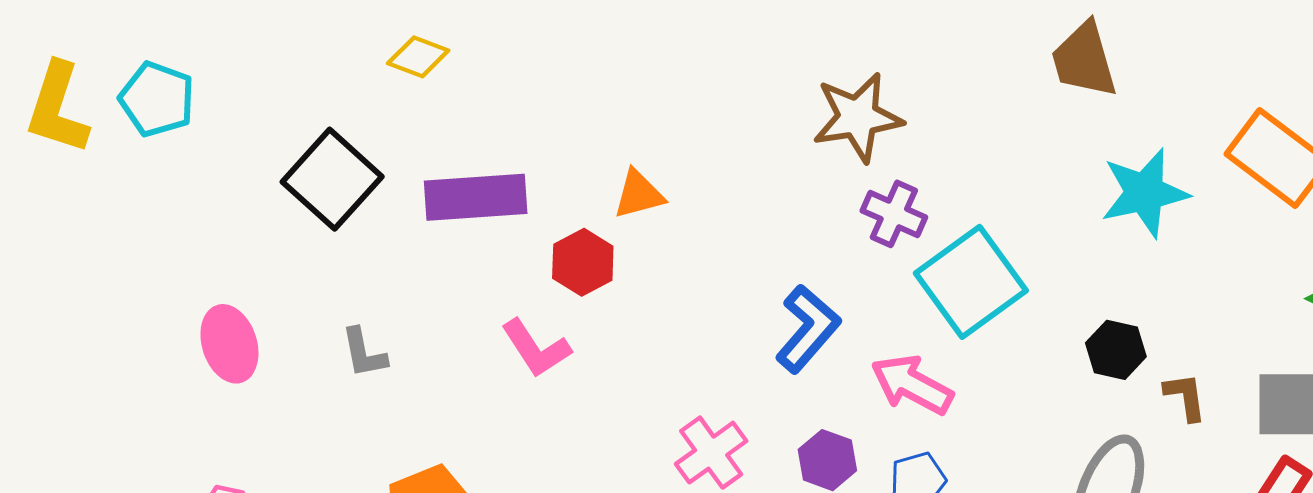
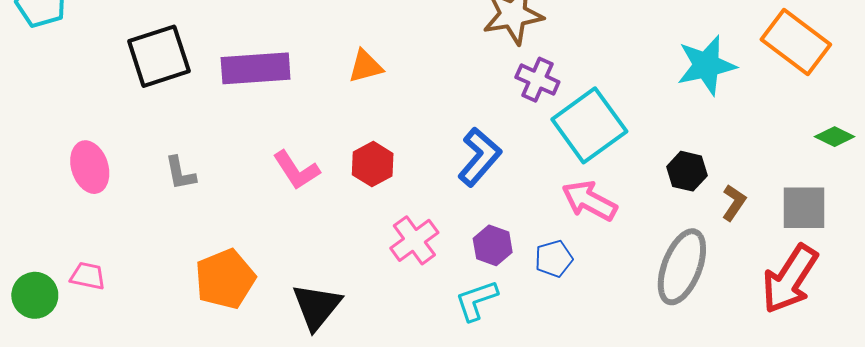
black square: (332, 179) -> (159, 56), turned 30
red hexagon: (583, 262) -> (373, 164), moved
pink arrow: (912, 385) -> (589, 201), moved
brown L-shape: (1185, 397) -> (734, 203), turned 42

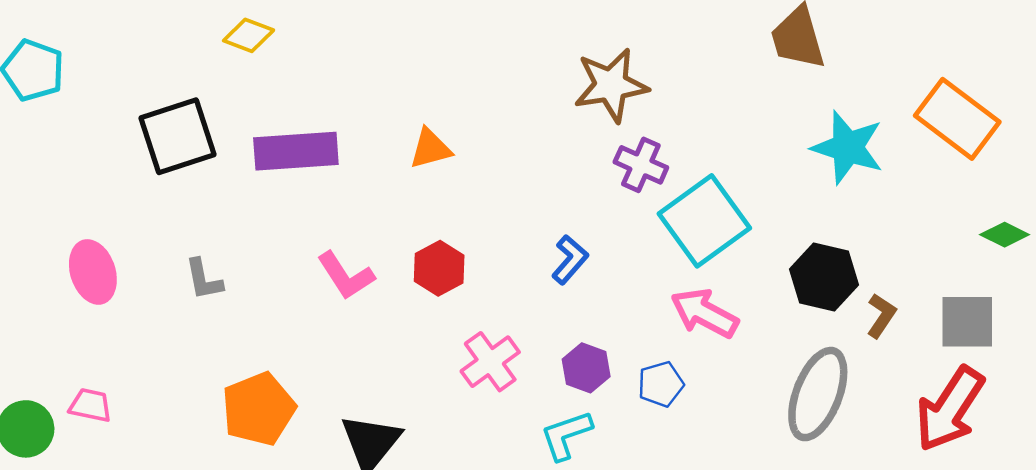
cyan star: (706, 65) -> (848, 147), turned 30
blue L-shape: (479, 157) -> (570, 260), size x0.7
black hexagon: (687, 171) -> (824, 277), size x1.4

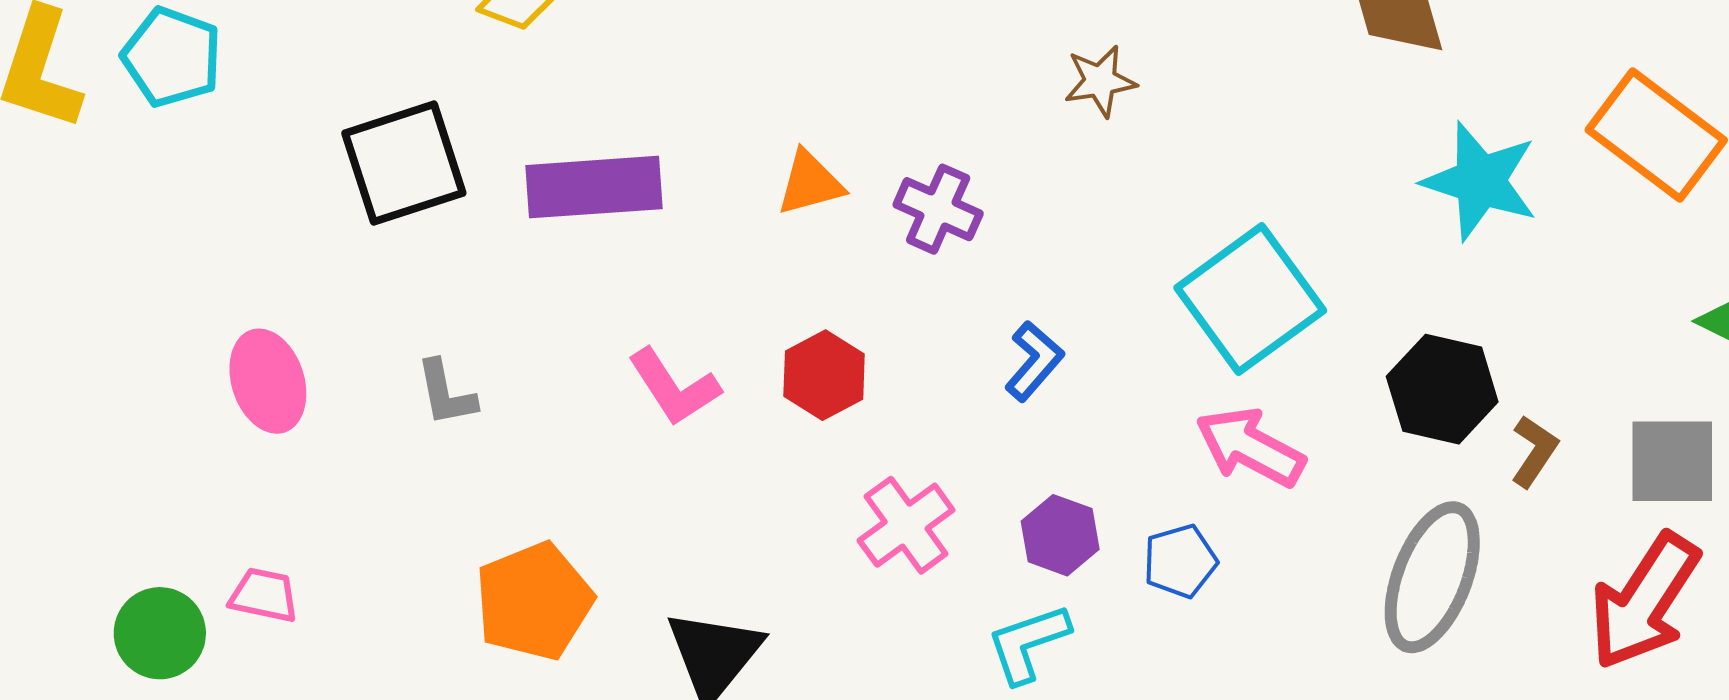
brown star: (611, 85) -> (1100, 81), size x0.6
purple cross: (641, 165) -> (938, 209), moved

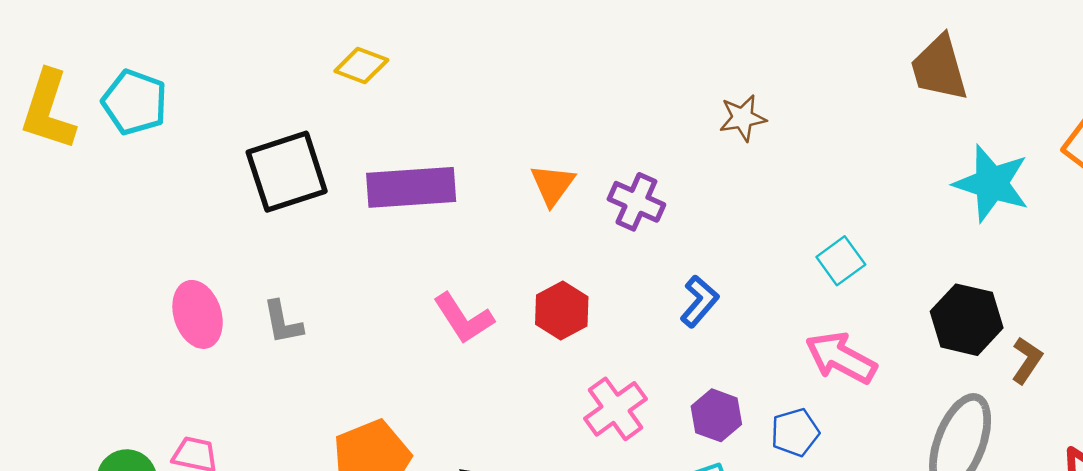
orange triangle: (810, 183) -> (553, 185), turned -39
cyan square: (1250, 299) -> (841, 261), size x0.5
gray L-shape: (446, 393) -> (283, 322), moved

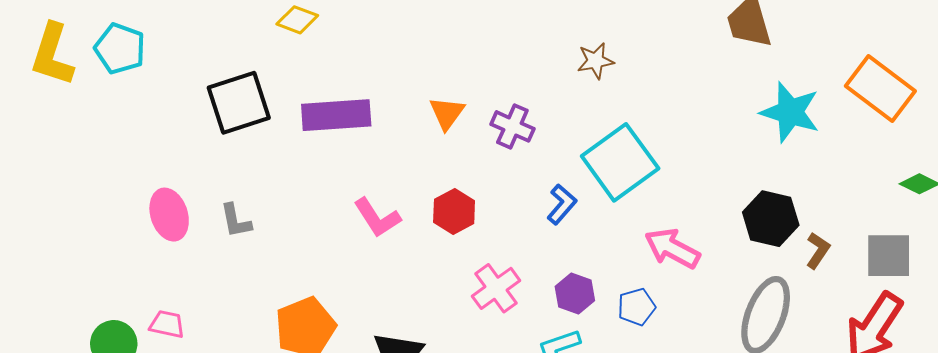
cyan square: (841, 261) -> (620, 162), moved, size x2.0

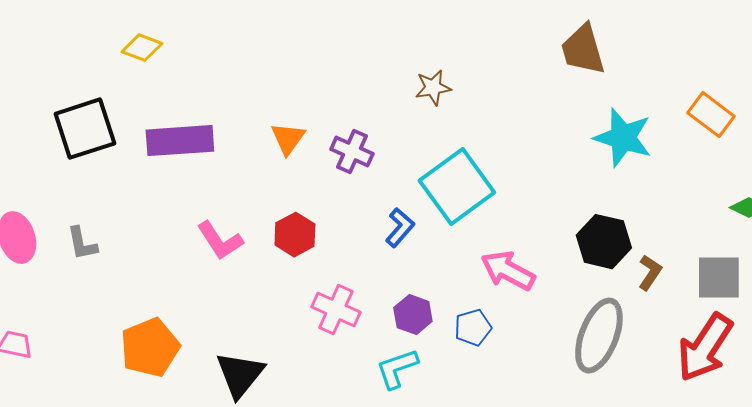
orange rectangle: (880, 89) -> (711, 115), size x0.7
pink cross: (496, 288) -> (336, 310), turned -30

